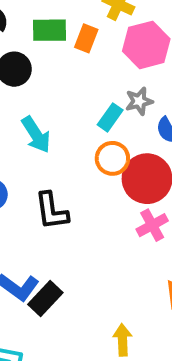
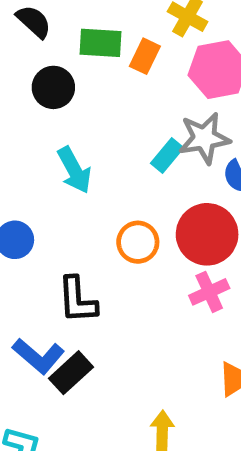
gray star: (139, 101) -> (204, 138), size x1.5
orange circle: (112, 158) -> (138, 242), moved
black L-shape: (52, 211) -> (77, 300), moved

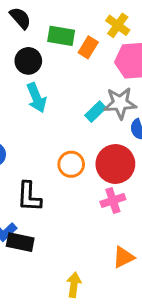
cyan arrow: (74, 170) -> (36, 98), moved
black rectangle: (71, 373) -> (20, 242), turned 48

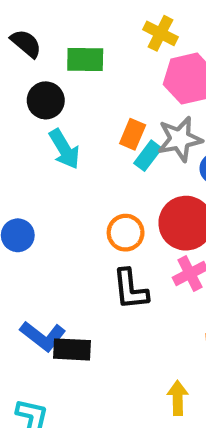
orange rectangle: (88, 47) -> (133, 134), moved
black L-shape: (29, 197) -> (130, 289), moved
yellow arrow: (74, 285) -> (178, 398), moved

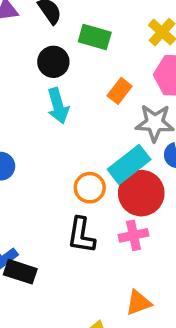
orange rectangle: (133, 134) -> (120, 91), moved
cyan rectangle: (148, 156) -> (129, 164), moved, size x1.6

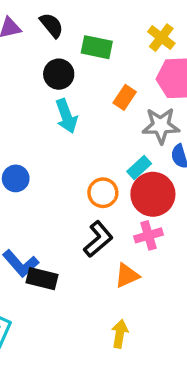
cyan rectangle: (129, 164) -> (139, 167), size x0.6
black L-shape: (81, 235) -> (98, 239), turned -135
orange triangle: (138, 303) -> (127, 276), moved

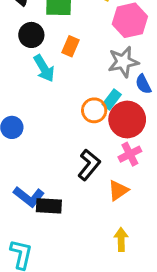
orange rectangle: (125, 97) -> (70, 46), moved
orange circle: (103, 193) -> (94, 110), moved

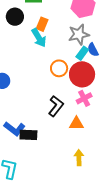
cyan arrow: (44, 68) -> (39, 38), moved
cyan rectangle: (112, 100) -> (82, 53), moved
orange triangle: (118, 190) -> (76, 124), turned 35

